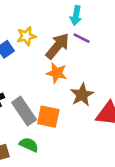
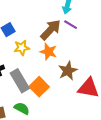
yellow star: (26, 36) -> (22, 48), moved
orange square: (48, 117) -> (39, 87), turned 30

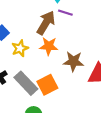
brown star: (68, 71) -> (73, 61), turned -30
orange square: (39, 87) -> (47, 85), turned 30

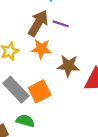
purple line: (65, 13) -> (61, 24), moved

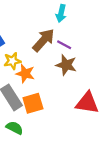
orange star: (41, 49) -> (25, 74), moved
brown star: (68, 66) -> (66, 65), moved

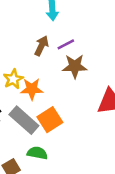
brown arrow: (44, 40) -> (41, 46), size x0.7
purple line: (64, 45) -> (66, 44), turned -40

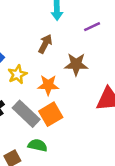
purple line: (66, 44) -> (92, 27), moved
orange star: (32, 89) -> (48, 85), moved

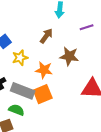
gray rectangle: (26, 114) -> (23, 91), turned -30
green semicircle: (38, 145) -> (16, 110), moved

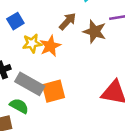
brown star: (69, 56) -> (95, 31), moved
orange star: (44, 70) -> (50, 46), moved, turned 30

